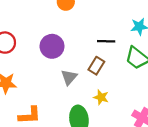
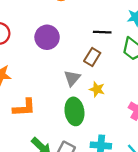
gray triangle: (69, 77) -> (72, 78), moved

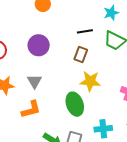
gray triangle: (72, 78) -> (34, 81), moved
yellow star: (97, 89) -> (90, 81), size x1.5

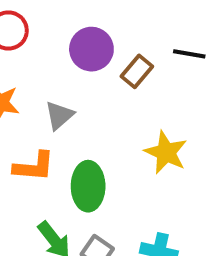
brown rectangle: (81, 54) -> (137, 71), moved
green ellipse: (75, 104) -> (88, 186), moved

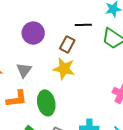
brown rectangle: (137, 71) -> (67, 44), moved
yellow star: (166, 153) -> (64, 69), moved

